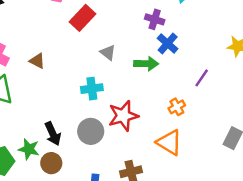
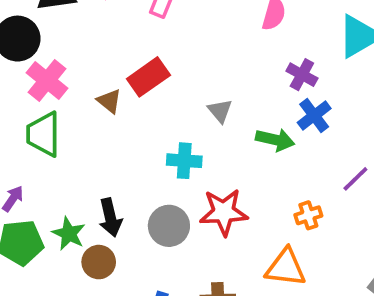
red rectangle: (82, 18) -> (148, 77), moved
orange triangle: (169, 142) -> (286, 268), turned -36

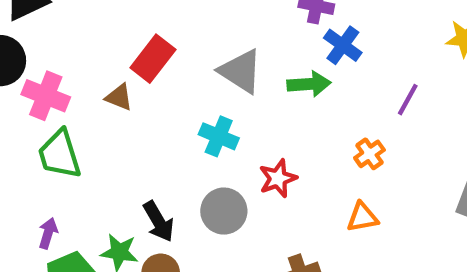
gray triangle: (220, 111) -> (241, 71), size x1.6
cyan cross: (184, 161) -> (219, 136), turned 36
red star: (224, 212) -> (278, 178), size x0.7
orange triangle: (286, 268) -> (362, 217), size x0.7

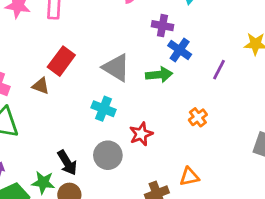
purple line: (408, 100) -> (219, 70), moved
orange triangle: (362, 217) -> (189, 177), moved

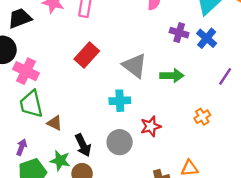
blue cross: (180, 50) -> (207, 38), moved
brown triangle: (41, 86) -> (55, 123), moved
cyan cross: (104, 109) -> (120, 101), turned -30

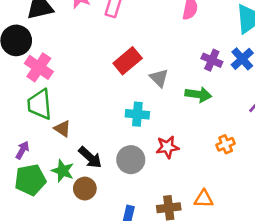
purple cross: (179, 33) -> (212, 60), moved
red rectangle: (87, 55) -> (128, 61), moved
gray triangle: (135, 66) -> (159, 78), size x0.7
black arrow: (83, 145) -> (90, 157), turned -30

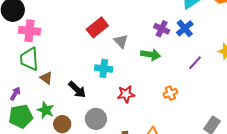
pink cross: (39, 67) -> (30, 31), turned -30
black arrow: (90, 157) -> (77, 90), moved
gray circle: (131, 160) -> (96, 119), moved

